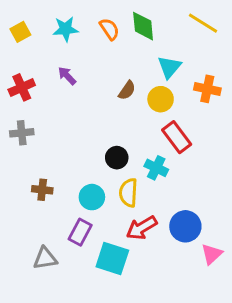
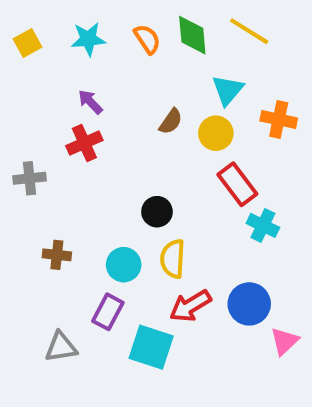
yellow line: (203, 23) -> (249, 31), moved
red cross: (22, 87) -> (84, 143), moved
cyan cross: (156, 168) -> (263, 225), moved

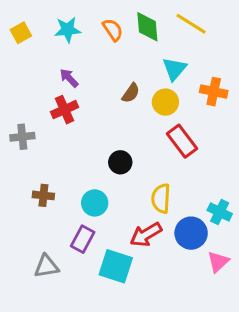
cyan cross: (263, 225) -> (220, 212), moved
yellow semicircle: (173, 259) -> (161, 198), moved

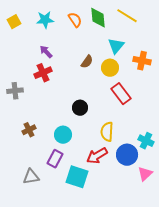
brown cross: (43, 195) -> (29, 130), turned -32

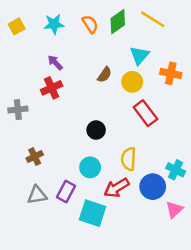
green diamond: (98, 18) -> (118, 22), turned 60
cyan circle: (63, 135) -> (90, 167), moved
gray triangle: (31, 177) -> (37, 195), moved

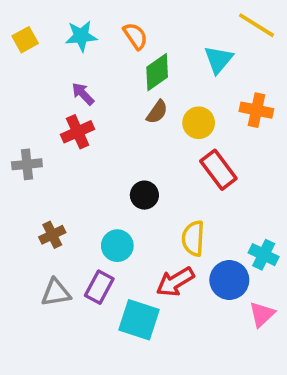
yellow line: (153, 19) -> (256, 25), moved
green diamond: (118, 22) -> (157, 72), moved
cyan triangle: (139, 55) -> (218, 60), moved
cyan circle: (90, 167) -> (117, 246), moved

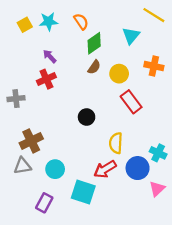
yellow square: (25, 40) -> (25, 25), moved
brown cross: (52, 235) -> (31, 141), size x1.5
cyan circle: (117, 246) -> (55, 169), moved
purple rectangle: (99, 287) -> (44, 203), moved
gray triangle: (56, 293) -> (23, 166), moved

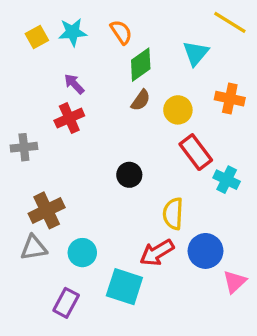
cyan cross: (158, 153) -> (227, 180), moved

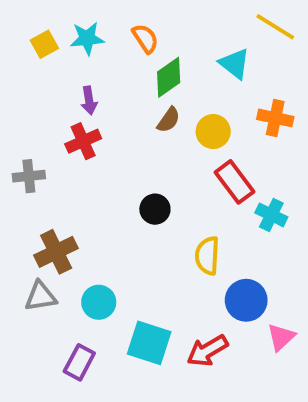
cyan triangle: (196, 53) -> (234, 64), turned -32
purple arrow: (74, 84) -> (89, 100), turned -145
red arrow: (157, 253) -> (207, 351), moved

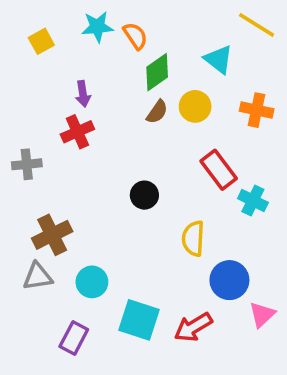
cyan star: (87, 38) -> (97, 27), moved
yellow circle: (213, 132) -> (195, 106), moved

